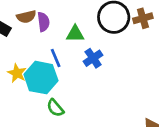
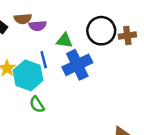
purple semicircle: (43, 22) -> (38, 26), turned 84
blue cross: (93, 58) -> (77, 65), size x1.6

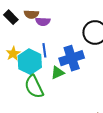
green triangle: (65, 41) -> (57, 73), moved, turned -40
green semicircle: (37, 105) -> (34, 87), size x1.6

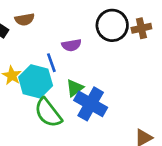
purple semicircle: (43, 22) -> (71, 45), moved
blue cross: (72, 58) -> (91, 104), moved, turned -30

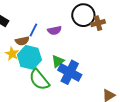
brown semicircle: (25, 19) -> (22, 41), moved
brown cross: (141, 28) -> (98, 23), moved
blue line: (51, 63) -> (33, 30), moved, turned 48

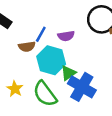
yellow star: (12, 54) -> (15, 89), moved
cyan hexagon: (29, 57) -> (51, 60), moved

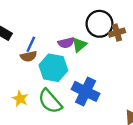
blue line: (41, 34) -> (31, 44), moved
green triangle: (68, 73) -> (79, 45), moved

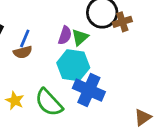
purple semicircle: (66, 43) -> (65, 35), turned -56
cyan hexagon: (53, 68) -> (73, 65), moved

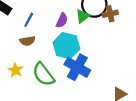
green triangle: (80, 37) -> (83, 16), moved
brown semicircle: (23, 52) -> (27, 41), moved

